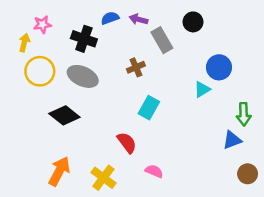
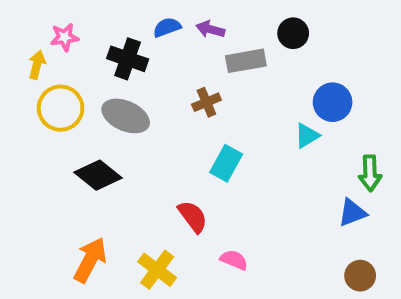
gray rectangle: (162, 40) -> (246, 61), turned -70
brown circle: (248, 174) -> (360, 276), moved

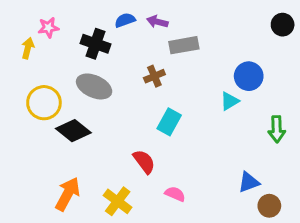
black circle: (293, 33) -> (283, 25), moved
yellow circle: (61, 108) -> (44, 103), moved
blue triangle: (352, 213) -> (249, 182), moved

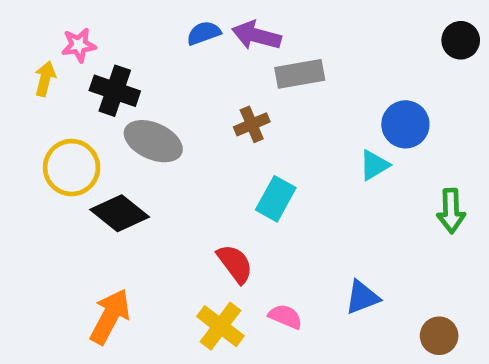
purple arrow: (157, 22) -> (257, 35), size x1.4
black cross: (96, 44) -> (115, 91), moved
blue triangle: (249, 182) -> (362, 297), moved
yellow cross: (118, 201) -> (220, 326), moved

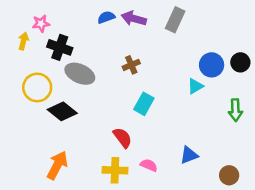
black circle: (461, 40) -> (240, 62), moved
gray rectangle: (300, 74) -> (175, 20), moved, turned -55
yellow cross: (220, 326) -> (115, 170), turned -35

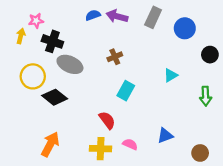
blue circle: (212, 65) -> (185, 28), moved

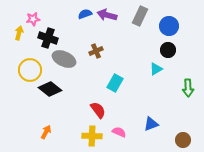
black circle: (210, 55) -> (168, 50), moved
brown cross: (115, 57) -> (96, 51), moved
orange arrow: (50, 144) -> (46, 132), size x0.6

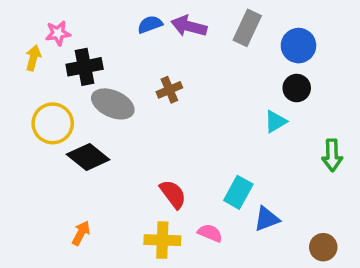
black cross: (48, 38) -> (85, 67), turned -30
cyan rectangle: (115, 83) -> (238, 192), moved

